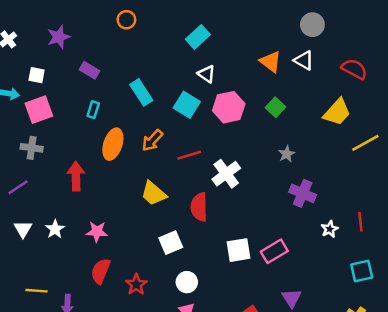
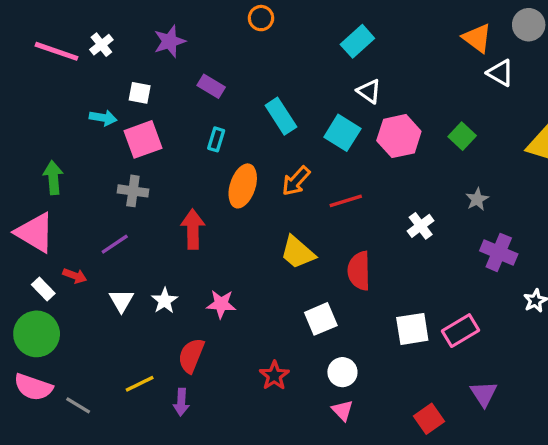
gray circle: (312, 25) -> (529, 25), moved
orange triangle: (271, 62) -> (477, 38), moved
white cross: (226, 174) -> (421, 226), moved, size x0.7
red semicircle: (101, 271) -> (191, 356), moved
yellow line: (37, 291) -> (140, 384), turned -30

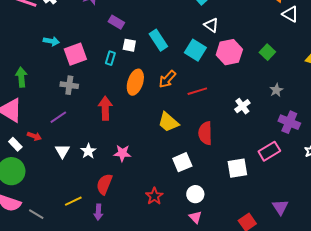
white square: (140, 93) -> (129, 45), moved
cyan rectangle: (216, 139) -> (110, 58), moved
pink rectangle: (460, 331) -> (269, 151), moved

